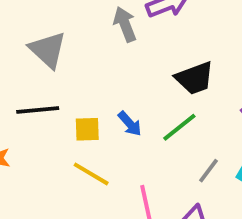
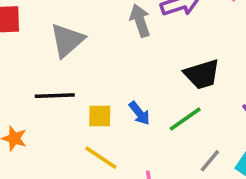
gray triangle: (48, 50) -> (67, 40), turned 33

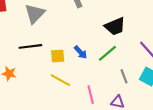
gray line: (210, 161) -> (124, 76), turned -56

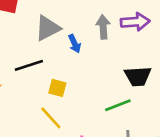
black line: (30, 46) -> (29, 65), turned -30
blue arrow: (81, 52) -> (75, 44), moved

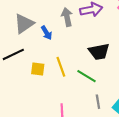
green line: (118, 105) -> (86, 76), turned 60
yellow line: (51, 118) -> (61, 67), moved, turned 30

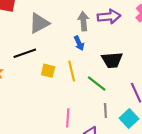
blue arrow: (47, 33) -> (79, 43), moved

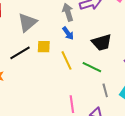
yellow square: (48, 71) -> (44, 47), moved

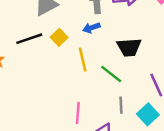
blue arrow: (68, 33) -> (91, 28), turned 96
yellow square: (44, 47) -> (59, 37), turned 32

